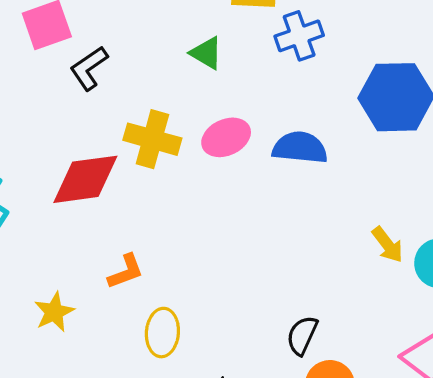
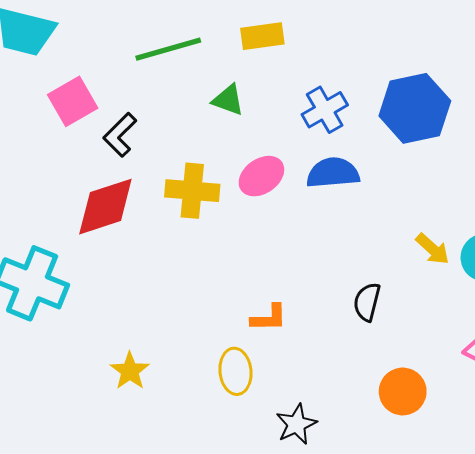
blue cross: (299, 36) -> (325, 110), moved
red diamond: (85, 179) -> (105, 207), moved
orange L-shape: (126, 272) -> (269, 318), moved, turned 30
black semicircle: (302, 335) -> (367, 302), moved

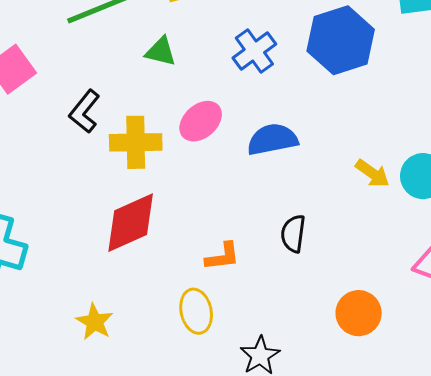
black L-shape: (120, 135) -> (85, 111), moved
blue semicircle: (333, 173) -> (272, 139), moved
red diamond: (105, 207) -> (131, 223), moved
black semicircle: (367, 302) -> (293, 234), moved

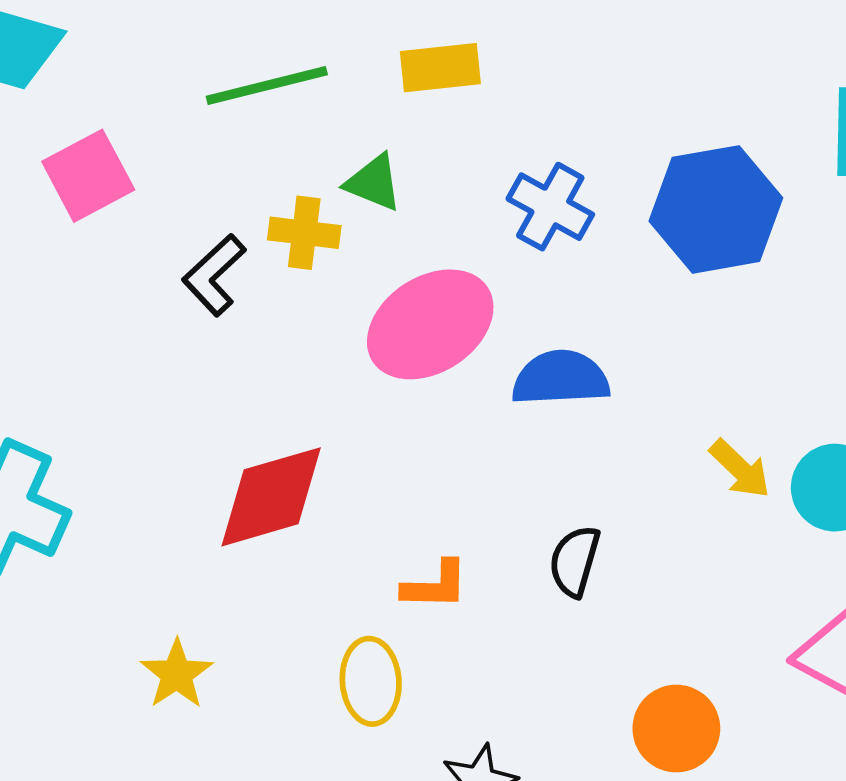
blue cross: (254, 51) -> (550, 207), turned -33
pink ellipse: (201, 121) -> (430, 324), size x1.5
yellow cross: (136, 142) -> (304, 233), moved, size x0.7

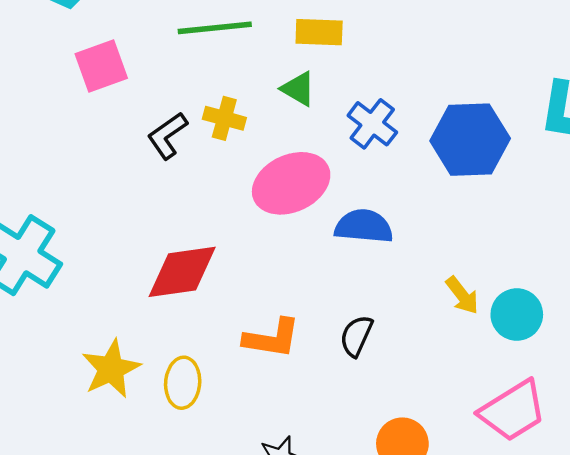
green triangle: (374, 183) -> (298, 89), moved
orange L-shape: (435, 585) -> (272, 338), size x1.4
yellow star: (177, 674) -> (111, 369), size x1.4
yellow ellipse: (371, 681) -> (183, 383), moved

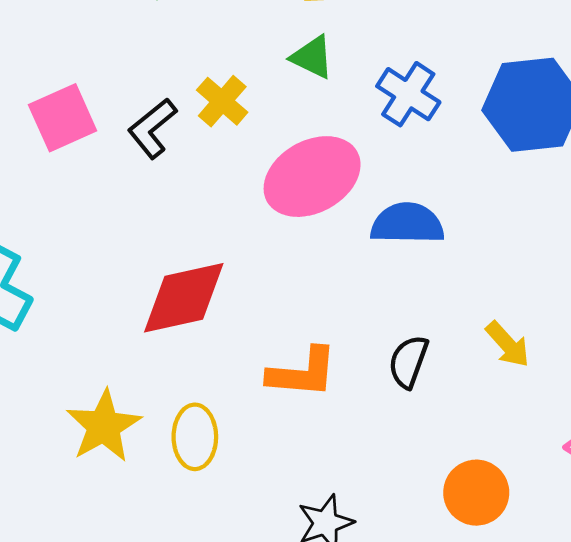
pink square: (101, 66) -> (63, 118), moved
yellow cross: (224, 118) -> (222, 101), turned 30
yellow arrow: (462, 295) -> (508, 344), moved

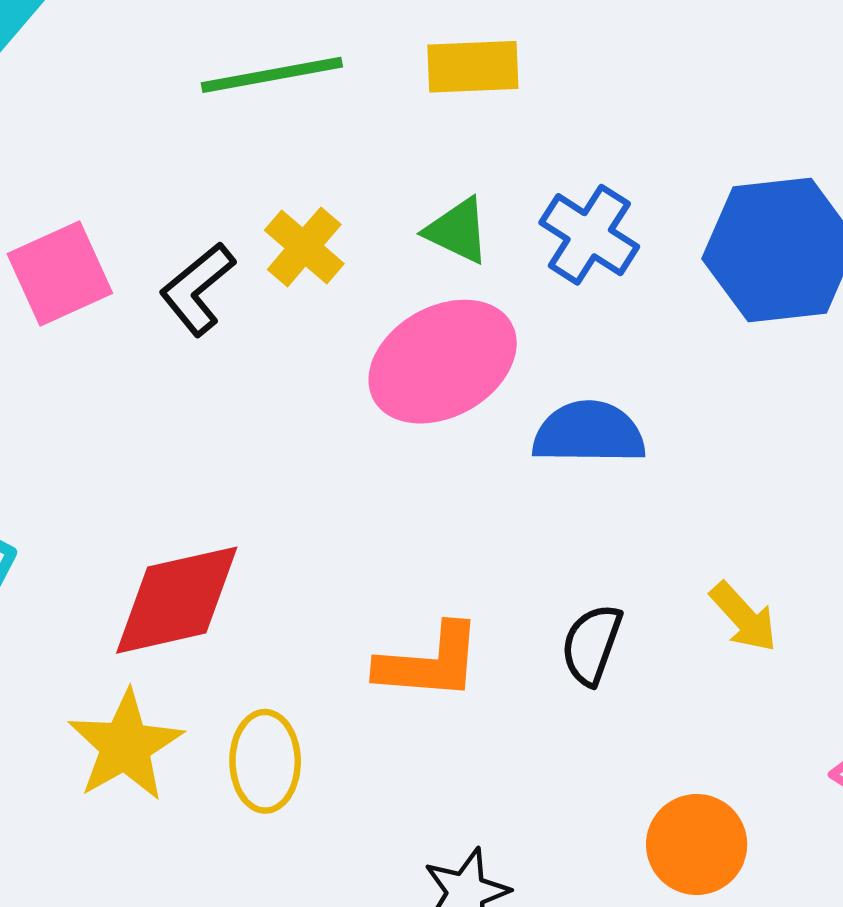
green triangle: (312, 57) -> (458, 231), moved
red diamond: (184, 298) -> (177, 600), moved

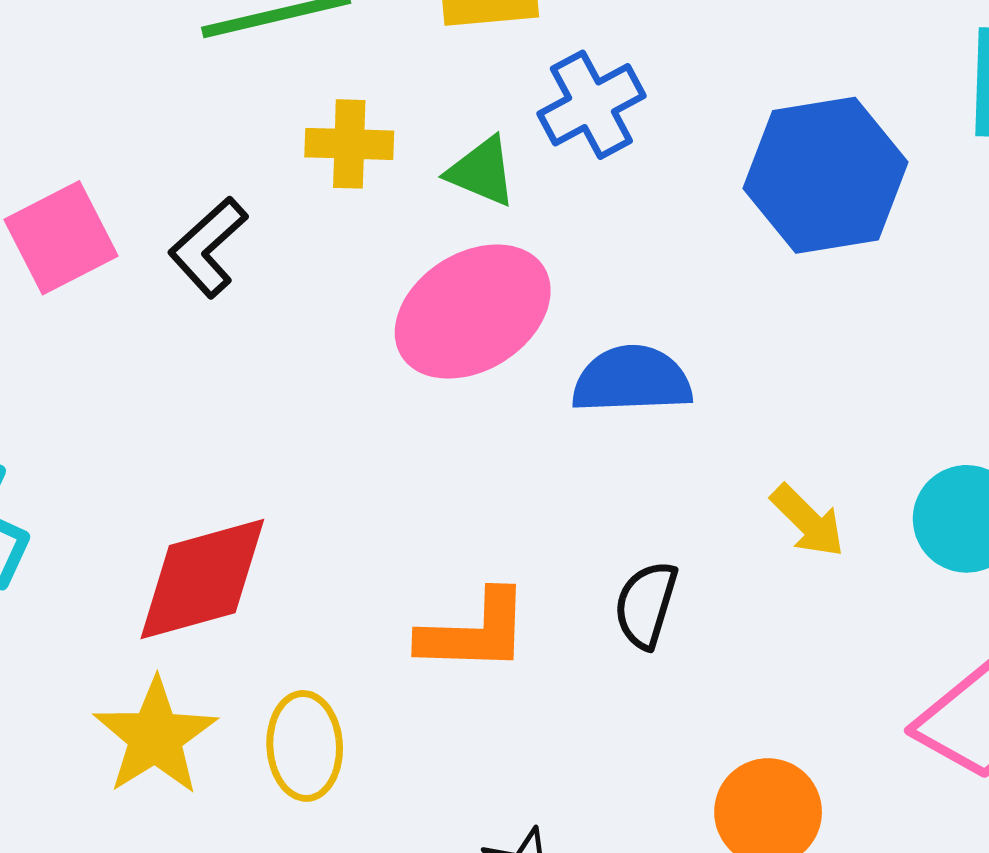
blue cross: (589, 235) -> (591, 105), moved, turned 32
yellow cross: (304, 247) -> (349, 144), moved, turned -36
yellow arrow: (744, 617) -> (808, 521), moved

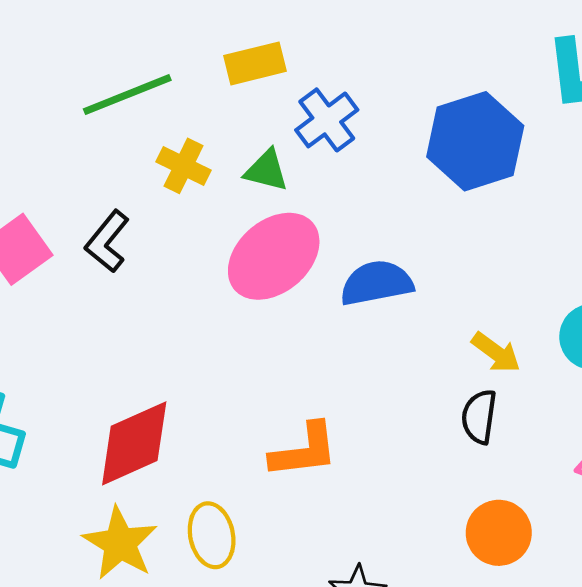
yellow cross: (349, 144) -> (183, 166), turned 33
black semicircle: (646, 605) -> (479, 417), moved

